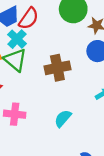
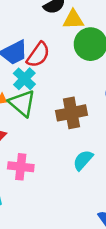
cyan semicircle: (63, 118) -> (83, 160), moved

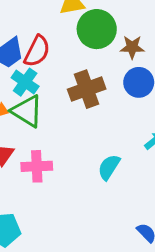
brown cross: (72, 113) -> (87, 89), moved
pink cross: (21, 167) -> (37, 166), moved

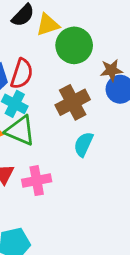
brown star: (132, 47) -> (111, 70), moved
cyan semicircle: (109, 167) -> (83, 144), moved

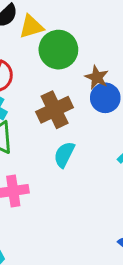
brown star: (111, 70) -> (97, 77), turned 30

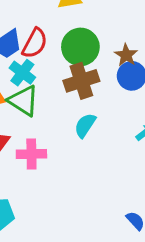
green circle: (58, 50) -> (80, 47), moved

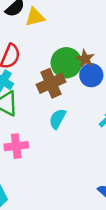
green circle: (80, 47) -> (66, 63), moved

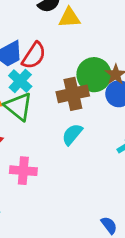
pink cross: (16, 146) -> (23, 171), moved

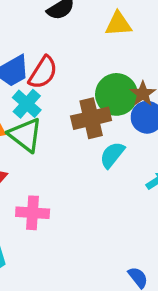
yellow triangle: (69, 18) -> (118, 24), moved
cyan semicircle: (72, 134) -> (112, 155), moved

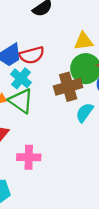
yellow triangle: (118, 24) -> (84, 41), moved
red semicircle: (43, 72) -> (32, 55), turned 45

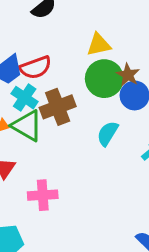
brown cross: (68, 87) -> (58, 107), moved

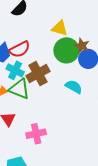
yellow triangle: (99, 45) -> (60, 28), turned 36
cyan semicircle: (108, 134) -> (74, 87), turned 96

